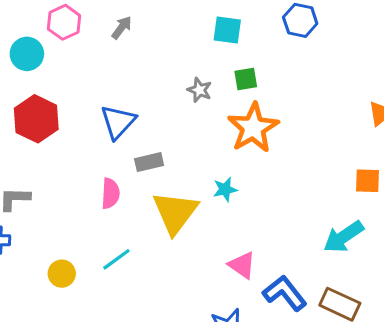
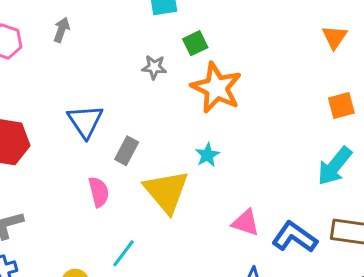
gray rectangle: (149, 162) -> (127, 151), turned -32

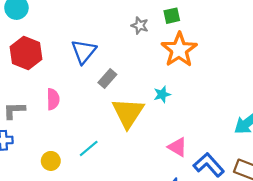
pink semicircle: (99, 192) -> (53, 99), moved

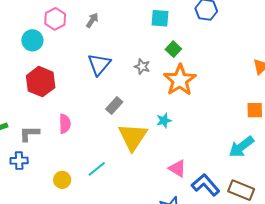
green square: (172, 16) -> (173, 49), turned -35
gray star: (140, 25) -> (142, 67), moved
blue triangle: (84, 52) -> (99, 64), moved

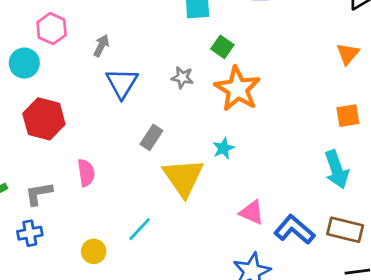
gray arrow: (92, 20) -> (101, 46), moved
cyan arrow: (241, 147) -> (337, 169), turned -64

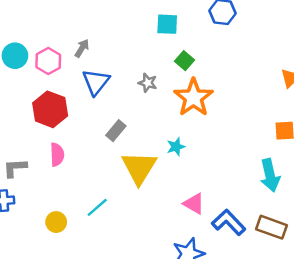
pink hexagon: (52, 29) -> (48, 61), moved
red hexagon: (44, 119) -> (50, 109), moved

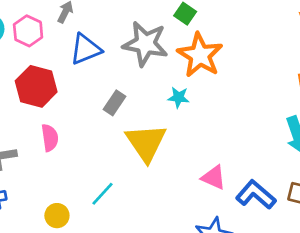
blue triangle: (96, 82) -> (86, 49), turned 36
gray star: (148, 83) -> (145, 44), size x2.0
cyan star: (176, 147) -> (179, 97), moved, turned 30

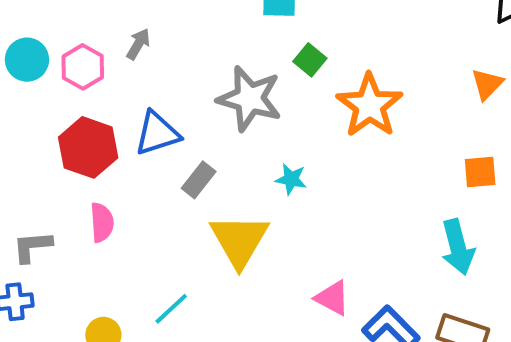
blue triangle: (86, 49) -> (157, 133), moved
orange star: (200, 55) -> (370, 105), moved

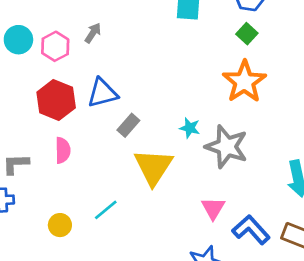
green square: (310, 60) -> (247, 34), moved
gray star: (250, 99) -> (227, 147), moved
pink triangle: (332, 298) -> (213, 208), turned 30

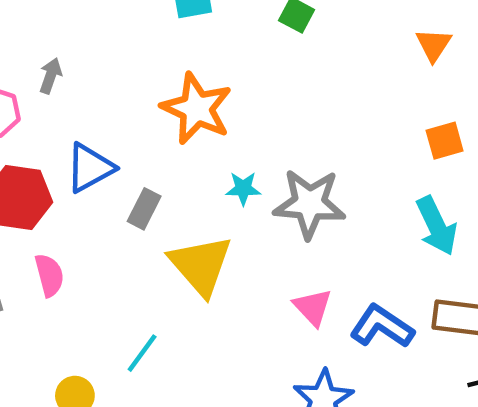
orange star: (244, 82) -> (197, 109), moved

